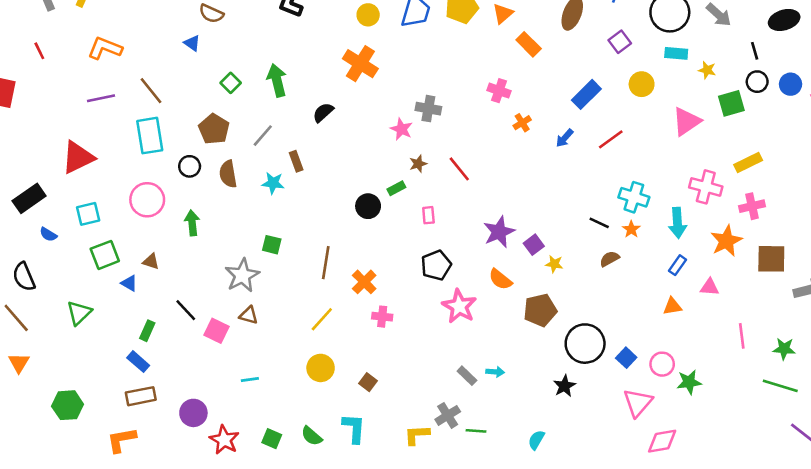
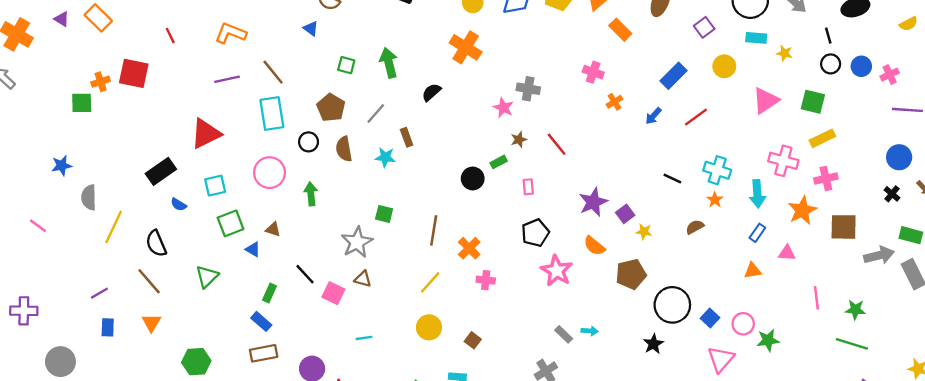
green square: (231, 83) -> (346, 65), turned -30
green square: (731, 103) -> (813, 102), moved, turned 30
black line: (599, 223) -> (672, 178), moved

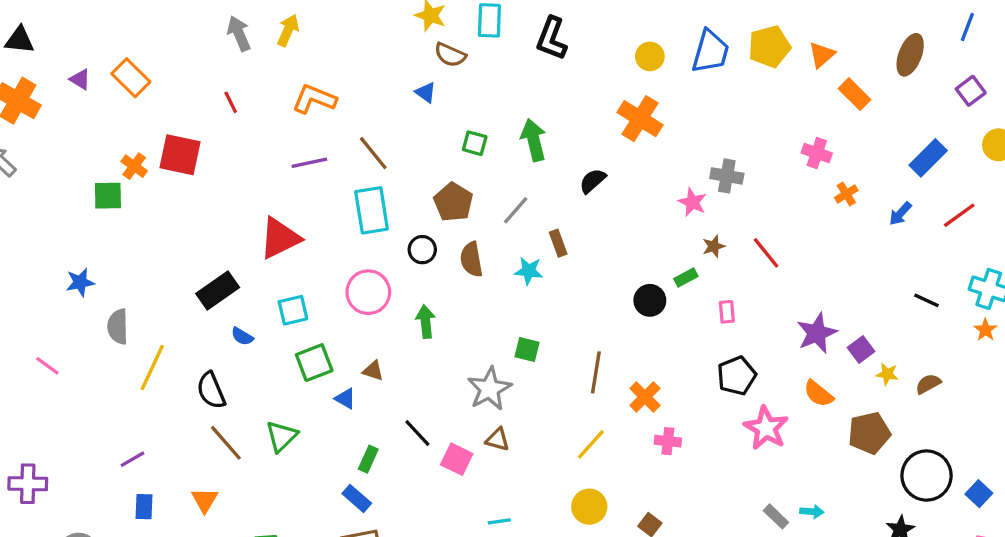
orange cross: (101, 82) -> (134, 166), turned -36
brown semicircle: (695, 227) -> (928, 384), moved
brown line: (149, 281) -> (226, 443), moved

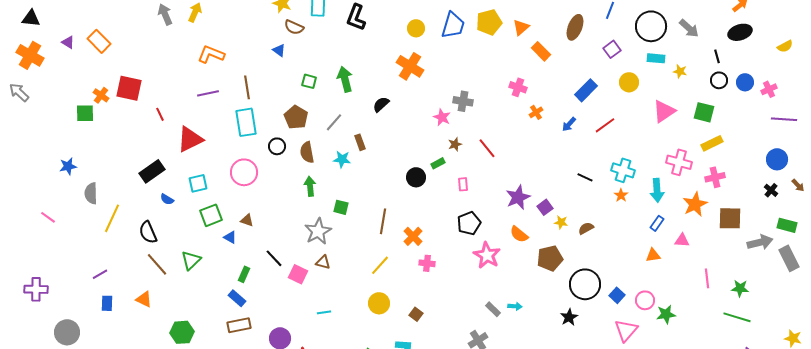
red line: (231, 102) -> (160, 114), moved
brown line: (373, 153) -> (247, 87), turned 30
green arrow: (426, 322) -> (310, 186), moved
orange triangle: (205, 500) -> (144, 299), turned -36

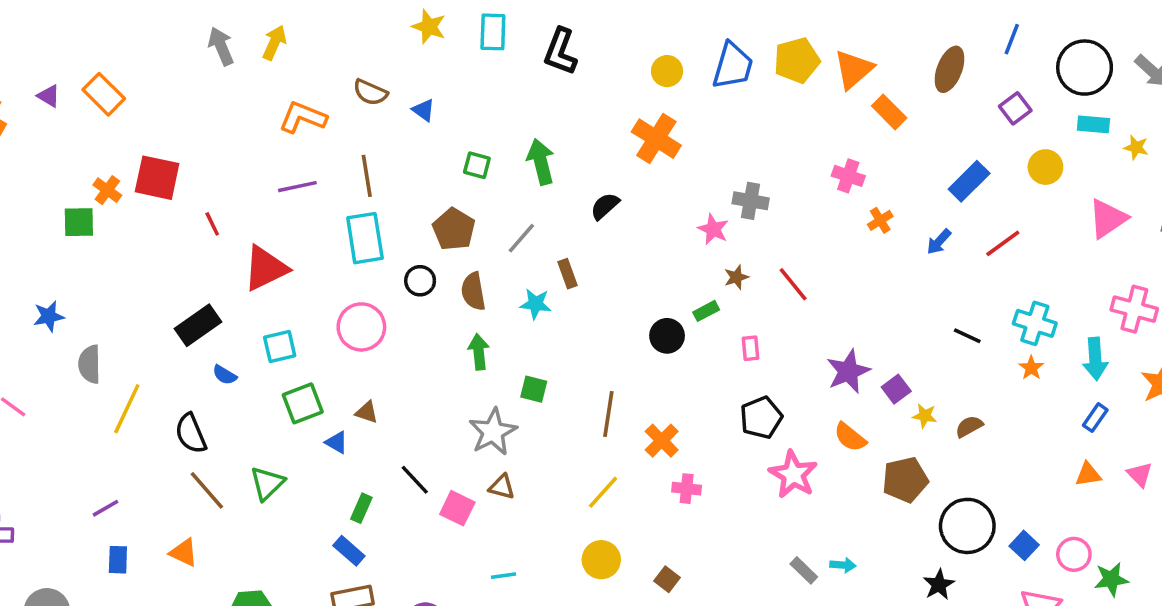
brown semicircle: (294, 27) -> (370, 92), moved
orange triangle: (521, 27) -> (854, 69), size x1.4
pink triangle: (682, 240) -> (1140, 474), moved, turned 42

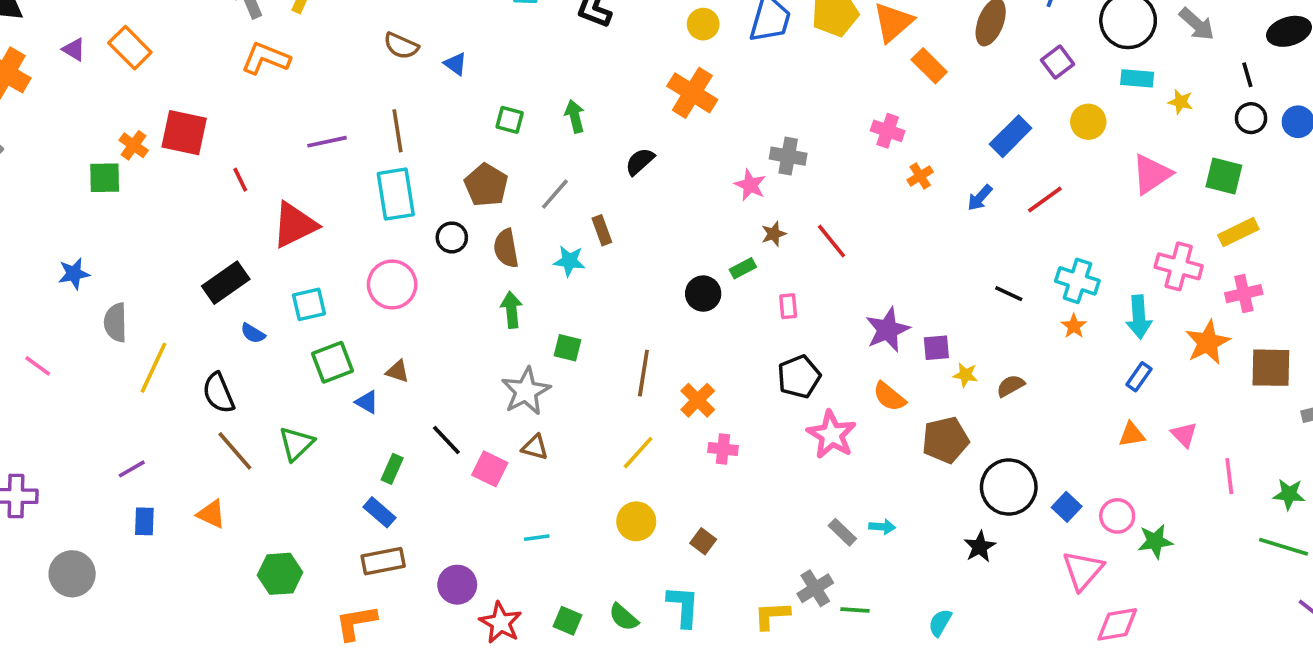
orange L-shape: (303, 117) -> (266, 58), moved
green arrow: (541, 162) -> (575, 116), size x0.7
purple square: (896, 389) -> (936, 348), turned 32

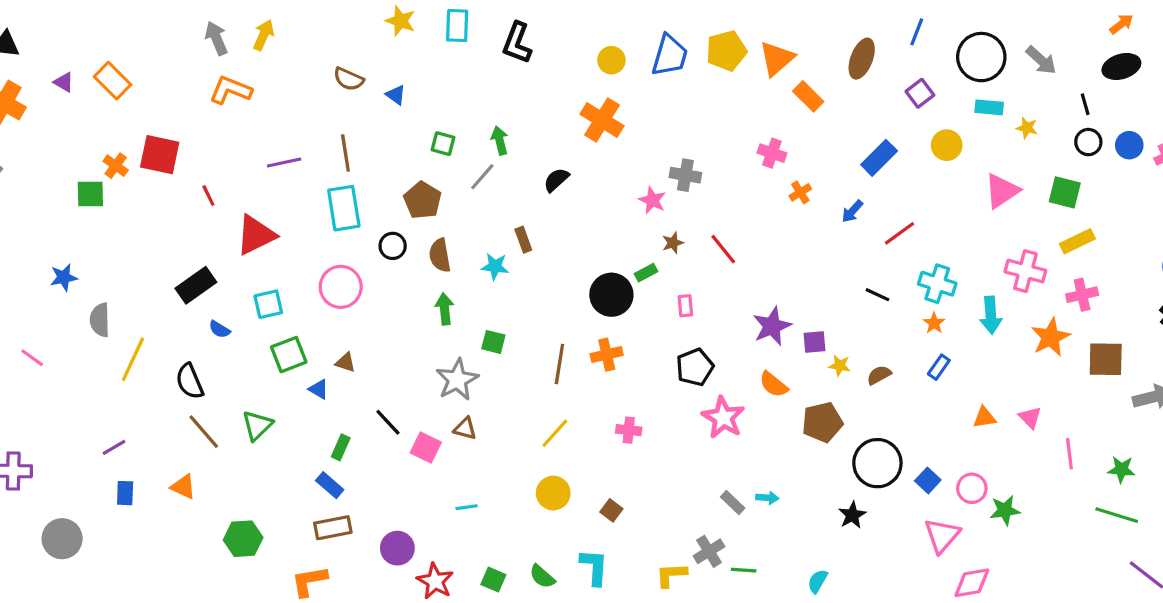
gray line: (555, 194) -> (482, 177), moved
red line: (1045, 200) -> (899, 233), moved
black circle: (703, 294) -> (611, 295), size x1.4
blue rectangle: (1139, 377) -> (939, 367), moved
orange cross: (698, 400) -> (607, 355), moved, turned 32

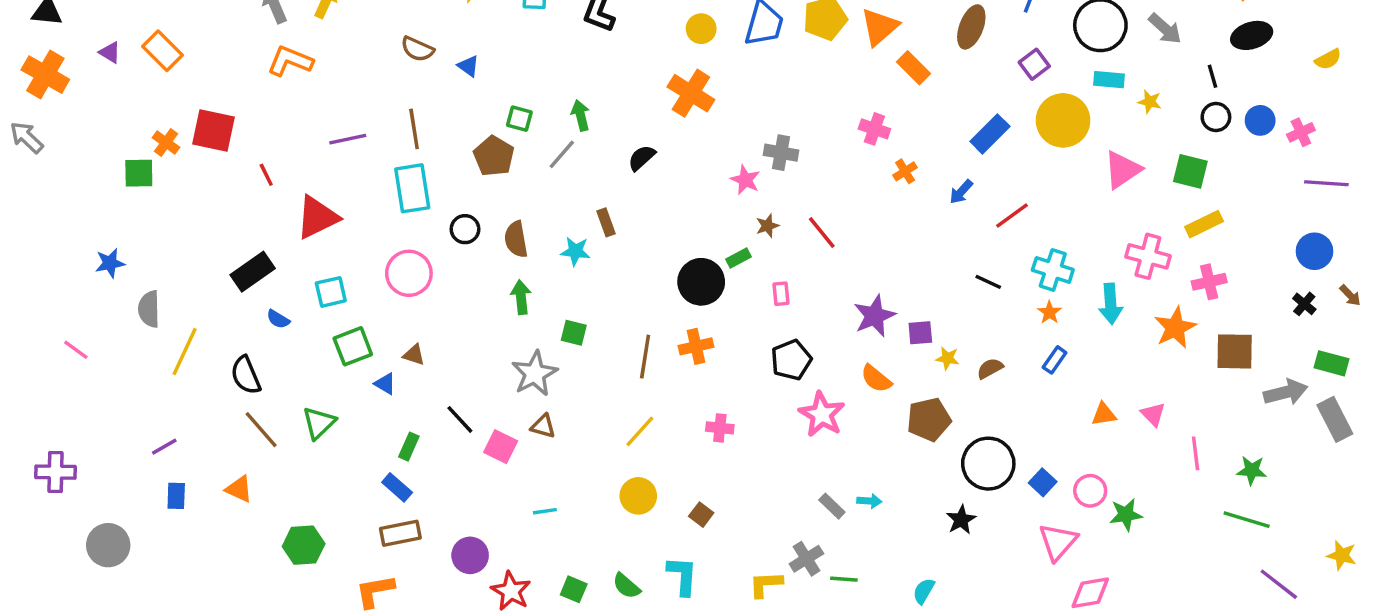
yellow circle: (947, 145) -> (1063, 120), size x1.6
brown pentagon: (423, 200) -> (494, 156), moved

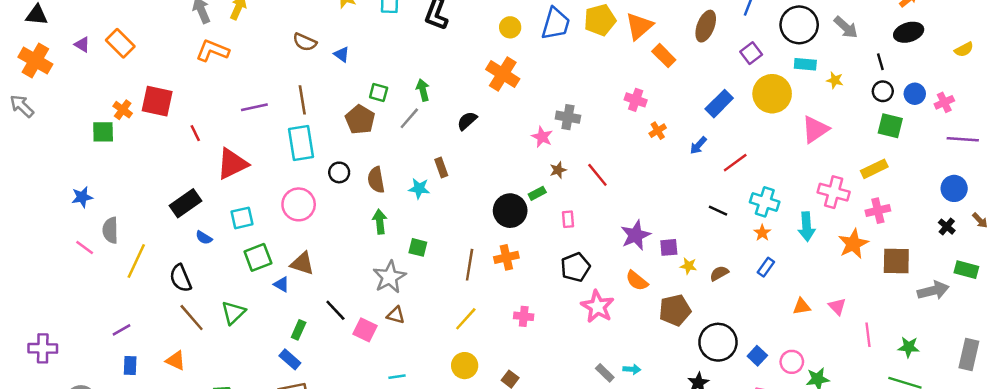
green square: (1190, 171) -> (890, 126), moved
pink line: (76, 350) -> (85, 247), moved
brown triangle: (414, 355) -> (302, 263), size x1.5
gray rectangle: (1335, 419) -> (969, 354), moved, turned 40

